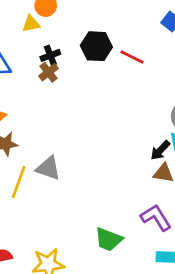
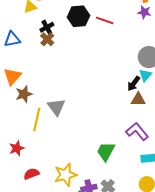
gray triangle: (48, 168) -> (56, 107), turned 42
green trapezoid: (109, 239) -> (106, 151), turned 105

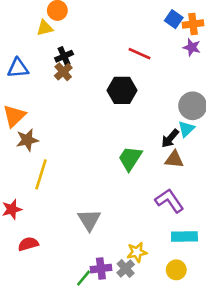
black hexagon: (79, 16) -> (122, 90), moved
gray triangle: (56, 107) -> (89, 220), moved
green trapezoid: (106, 151) -> (130, 158), moved
yellow star: (65, 175) -> (137, 252), moved, size x0.7

